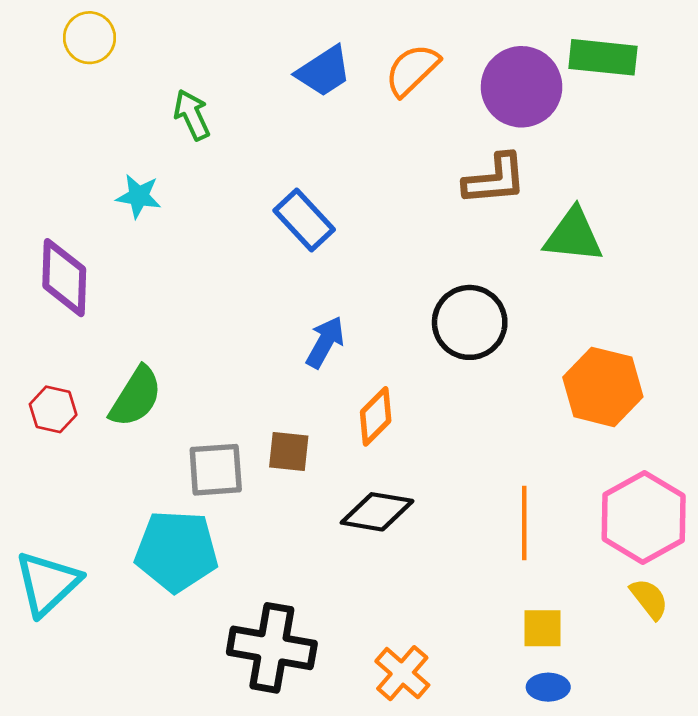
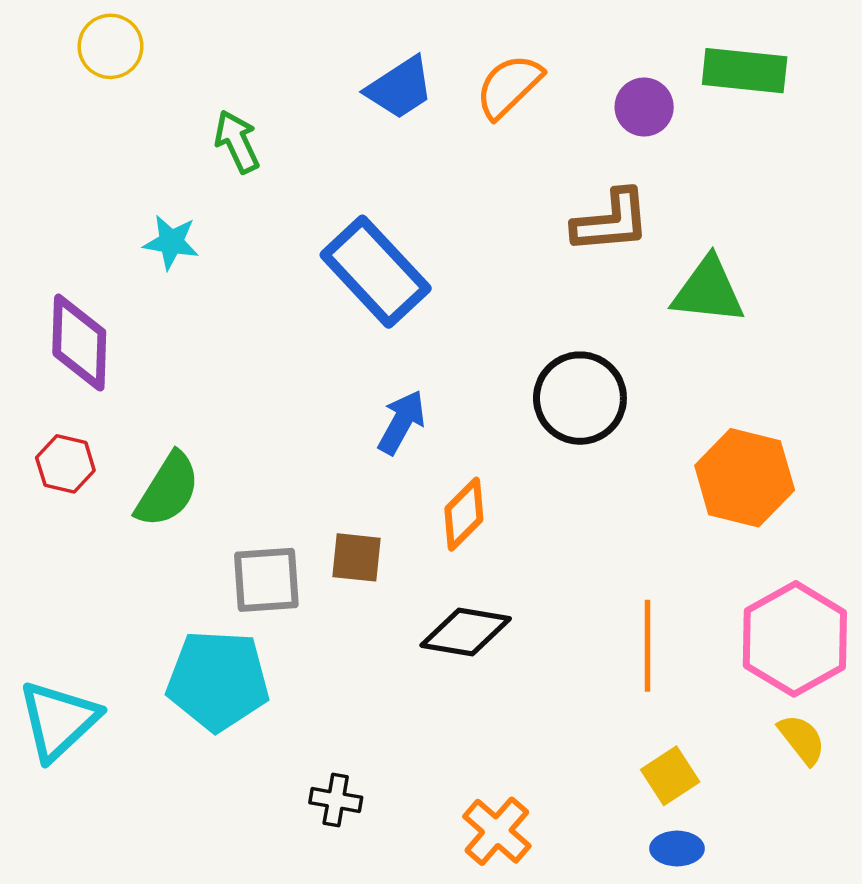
purple circle: (522, 87) -> (644, 107), size x0.6
blue rectangle: (304, 220) -> (376, 272), size x1.4
red hexagon: (53, 409) -> (65, 464), moved
yellow square: (543, 628) -> (670, 776), turned -33
black cross: (272, 648) -> (336, 800), size x0.5

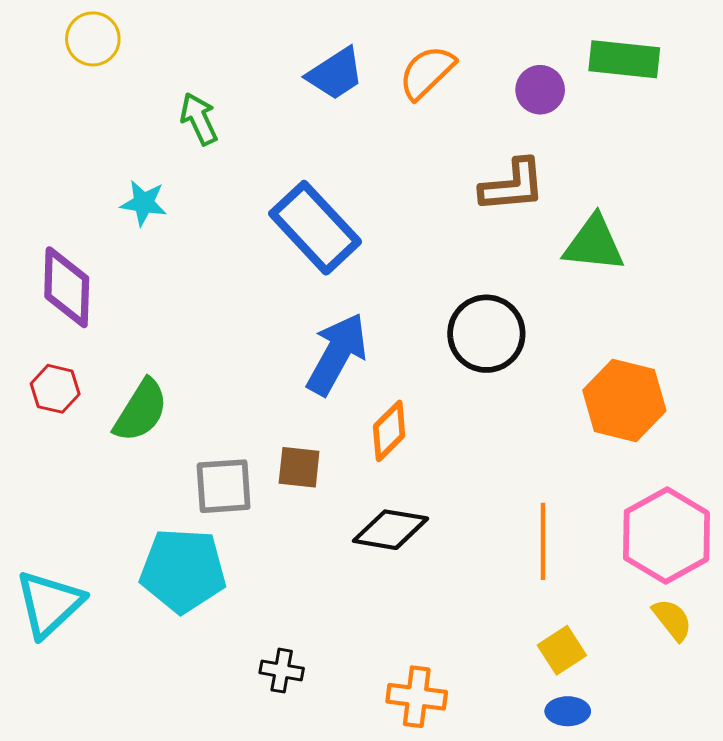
blue arrow: (402, 422) -> (337, 354), size x1.5
orange cross: (497, 831) -> (417, 697), turned -34

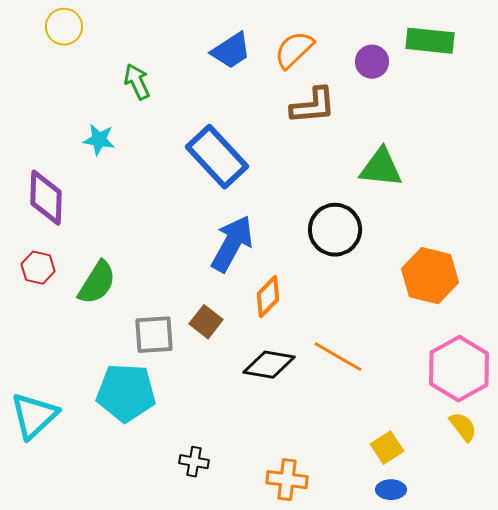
brown L-shape: (513, 186) -> (313, 106), moved
green triangle: (594, 244) -> (381, 168), moved
brown square: (299, 467) -> (206, 322), turned 32
orange line: (543, 541) -> (338, 357), moved, turned -60

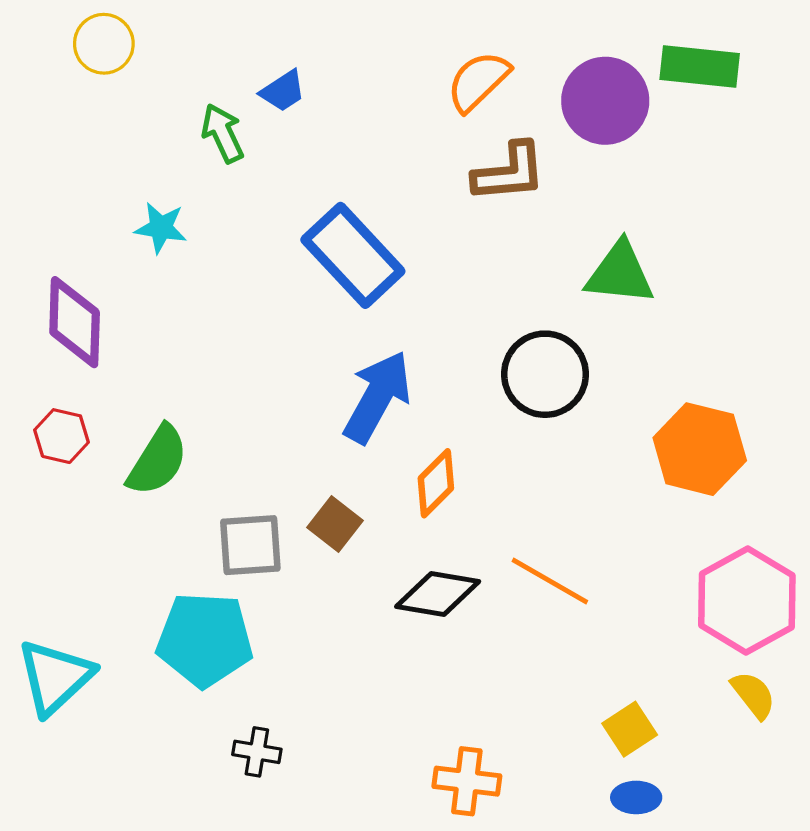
blue trapezoid: (231, 51) -> (283, 91), moved, size x0.7
purple circle: (372, 62) -> (605, 101), size x1.6
black cross: (194, 462) -> (257, 752), moved

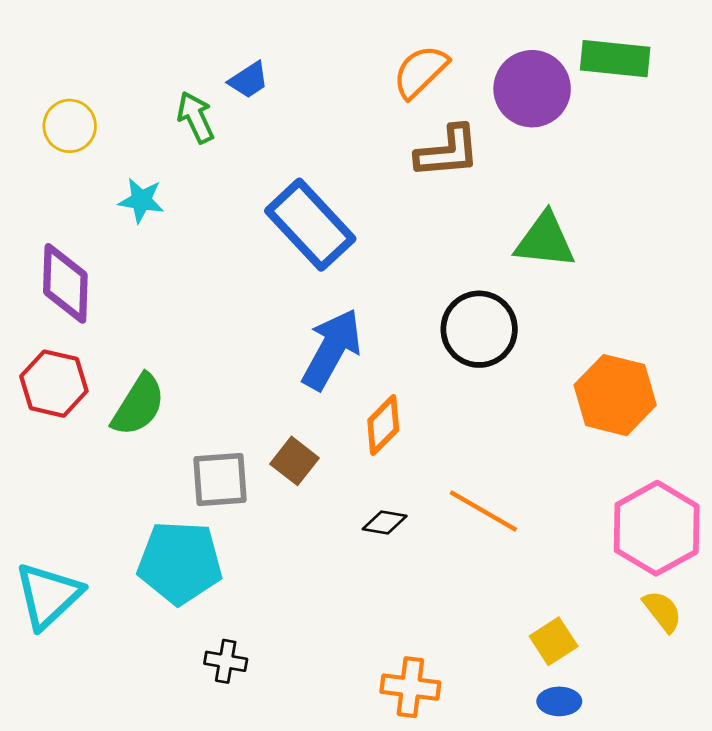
yellow circle: (104, 44) -> (70, 126), moved
red hexagon: (62, 436) -> (54, 384), size x1.4
black diamond: (438, 594) -> (385, 522), size x0.6

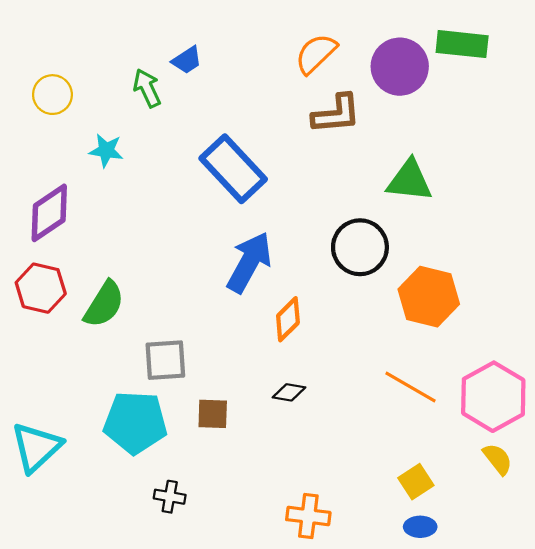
purple diamond: (65, 283) -> (49, 213), turned 54
orange hexagon: (615, 395) -> (429, 297), moved
brown square: (294, 461) -> (213, 414), moved, turned -36
orange line: (483, 511) -> (410, 387), moved

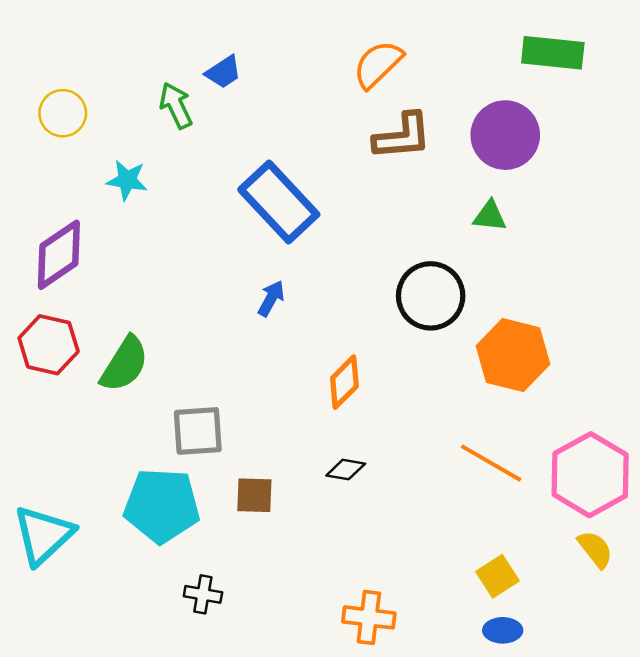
purple circle: (400, 67) -> (505, 135), moved
green triangle: (409, 181) -> (490, 216), size x0.6
blue arrow: (249, 262) -> (271, 298), moved, size x0.5

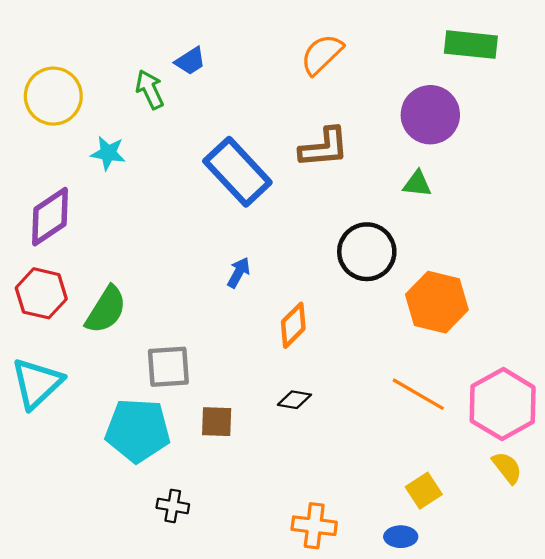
yellow circle: (63, 113) -> (53, 96), size x1.4
brown L-shape: (402, 136) -> (324, 148), moved
blue arrow: (271, 298) -> (239, 273), moved
cyan triangle: (43, 535) -> (37, 383), moved
blue ellipse: (503, 630) -> (401, 537), moved

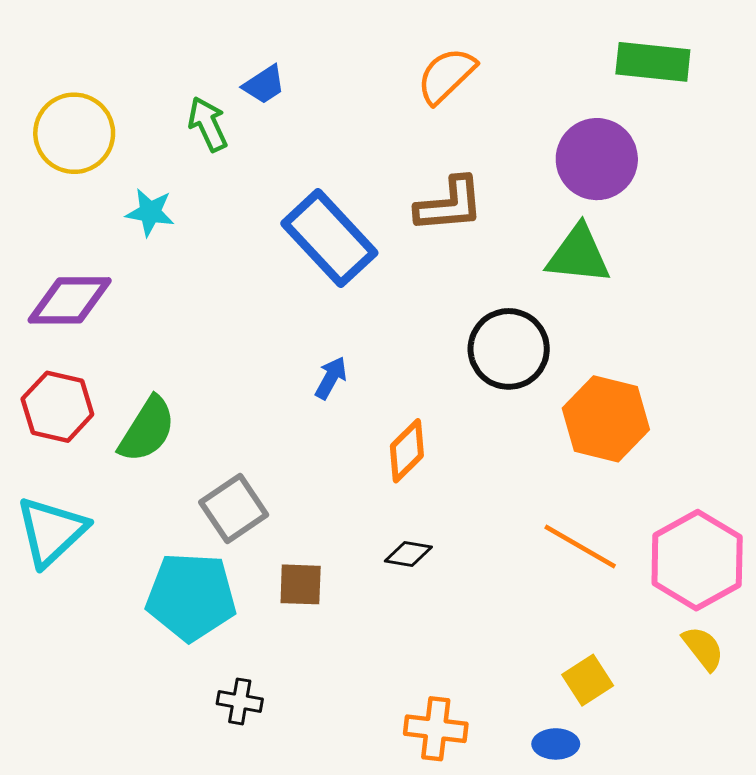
green triangle: (417, 184) -> (579, 255), size x1.6
purple diamond: (50, 217) -> (70, 300), turned 34
gray square: (168, 367) -> (234, 508), turned -30

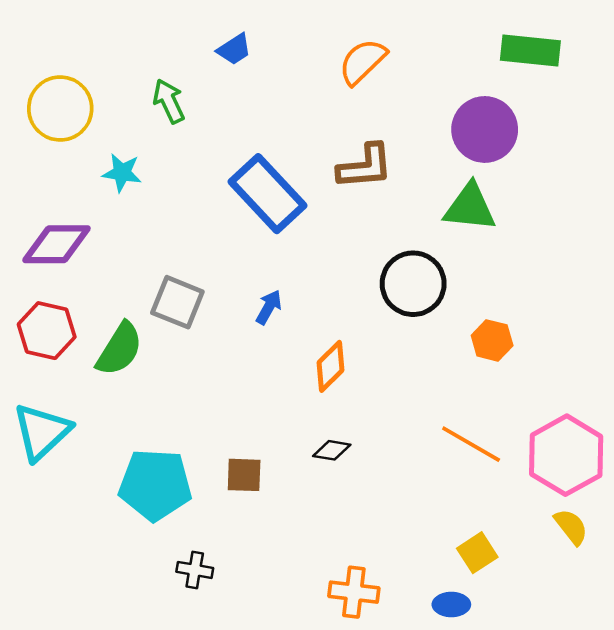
blue trapezoid: (264, 85) -> (234, 49), moved
orange hexagon: (606, 419) -> (492, 340), size x0.6
gray square: (234, 508) -> (177, 302), moved, turned -34

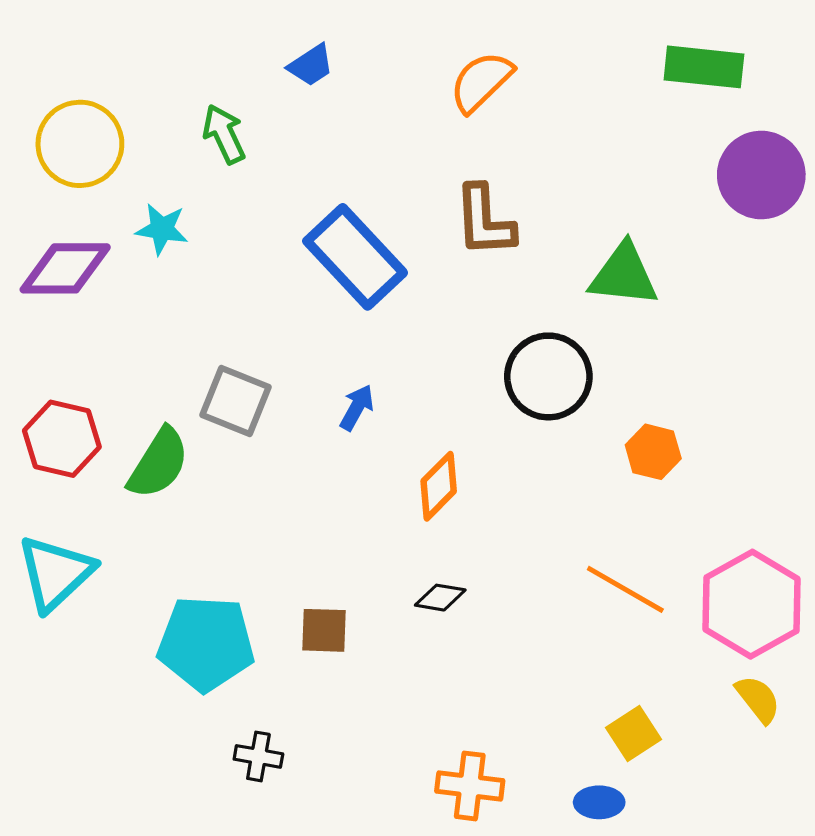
purple circle: (485, 129) -> (761, 175), moved
brown L-shape: (365, 166) -> (484, 221), turned 92
purple diamond: (57, 244) -> (65, 268), moved

